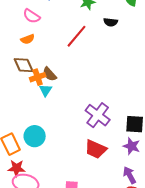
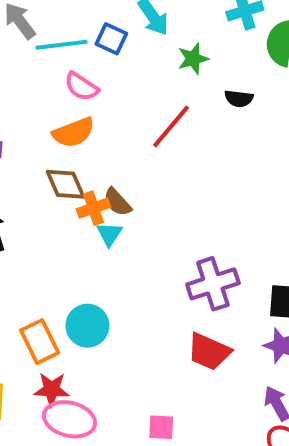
orange semicircle: (28, 39) -> (73, 132), size x1.5
purple cross: (98, 115) -> (213, 284), turned 35

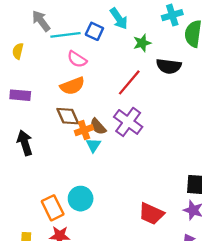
black semicircle: (239, 99) -> (169, 66), size x1.5
purple cross: (213, 284) -> (128, 122), moved, turned -36

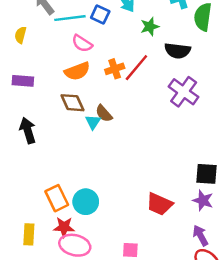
purple cross: (128, 122) -> (184, 92), moved
orange cross: (84, 130) -> (115, 69), moved
cyan triangle: (93, 145) -> (93, 122), moved
cyan circle: (81, 199) -> (86, 202), moved

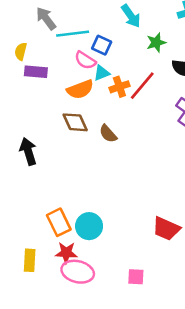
blue square: (100, 14) -> (102, 45), moved
purple rectangle: (23, 81) -> (36, 72), moved
cyan triangle: (93, 122) -> (102, 73), moved, turned 35

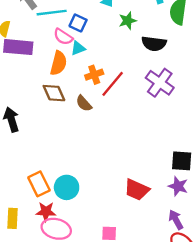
purple rectangle: (36, 72) -> (18, 47), size x1.4
red line: (142, 86) -> (113, 84), moved
orange cross: (119, 87) -> (94, 75), moved
orange semicircle: (80, 89) -> (59, 63), turned -55

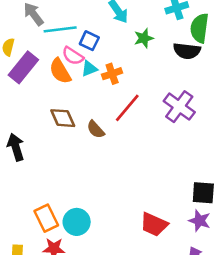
black semicircle: (154, 44) -> (187, 51), moved
purple rectangle: (18, 47) -> (23, 67), turned -56
orange semicircle: (59, 63) -> (60, 71), moved, turned 135
orange cross: (94, 75) -> (112, 74), moved

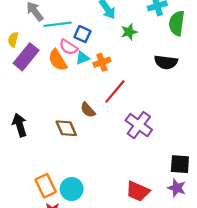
black semicircle: (187, 51) -> (166, 62), moved
purple cross: (179, 107) -> (139, 125), moved
brown diamond: (63, 118) -> (66, 128), moved

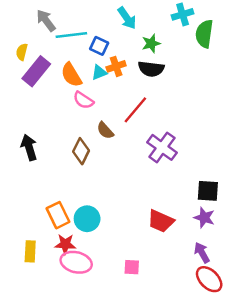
pink semicircle: (68, 47) -> (83, 100), moved
orange cross: (102, 62) -> (116, 66), moved
black semicircle: (166, 62) -> (151, 69), moved
brown diamond: (66, 128) -> (81, 151), turned 50

